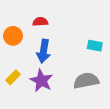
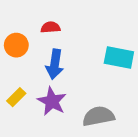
cyan rectangle: (95, 46) -> (119, 57), size x1.5
gray semicircle: (86, 81) -> (98, 116), moved

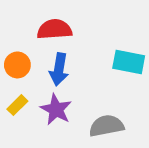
red semicircle: (51, 27) -> (54, 29), size x1.6
orange circle: (16, 45) -> (17, 65), moved

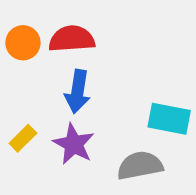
cyan rectangle: (129, 62) -> (169, 119), moved
orange circle: (17, 65) -> (23, 43), moved

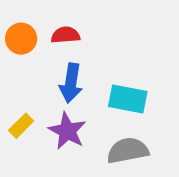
red semicircle: (72, 39) -> (66, 35), size x0.7
cyan rectangle: (169, 119) -> (128, 99), moved

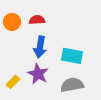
yellow rectangle: (21, 126) -> (13, 82), moved

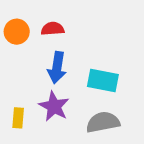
yellow rectangle: (13, 82) -> (18, 118), turned -40

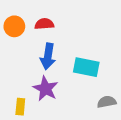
yellow rectangle: (18, 118) -> (20, 107), moved
gray semicircle: (103, 122) -> (107, 102), moved, size x0.7

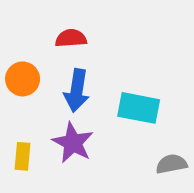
orange circle: (14, 26) -> (23, 79), moved
yellow rectangle: (20, 107) -> (23, 156), moved

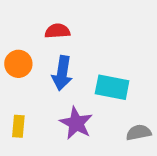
purple star: (73, 143) -> (76, 123), moved

